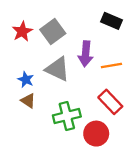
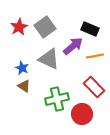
black rectangle: (111, 21) -> (90, 29), moved
purple arrow: (86, 54) -> (73, 46), turned -135

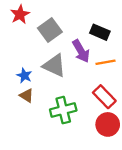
red star: (19, 27) -> (20, 14), moved
purple arrow: (73, 46) -> (81, 51), turned 100
red circle: (82, 114) -> (108, 124), moved

